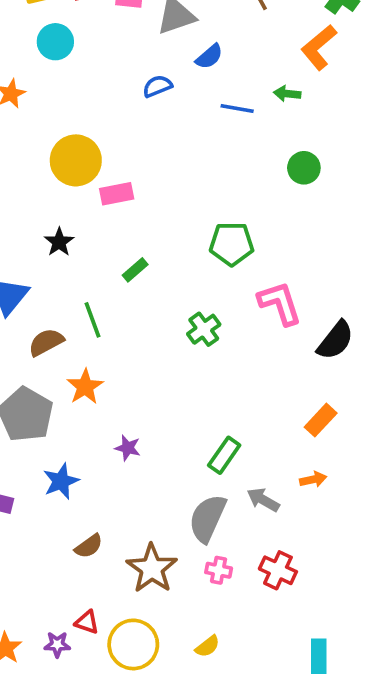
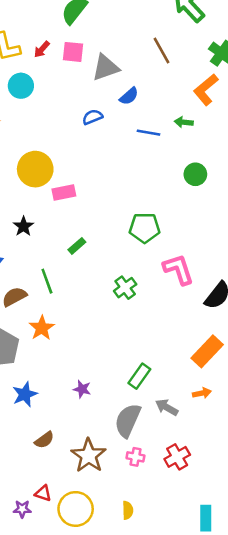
orange rectangle: (321, 420) -> (207, 351), size x1.4
purple star: (128, 448) -> (82, 389), moved
red cross: (278, 570) -> (177, 457), turned 35
yellow semicircle: (207, 646) -> (128, 510), turned -54

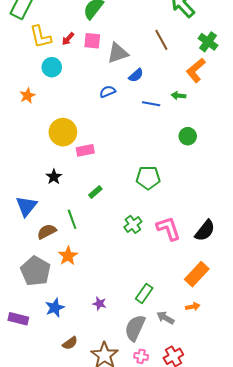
pink L-shape: (178, 269) -> (168, 228), moved

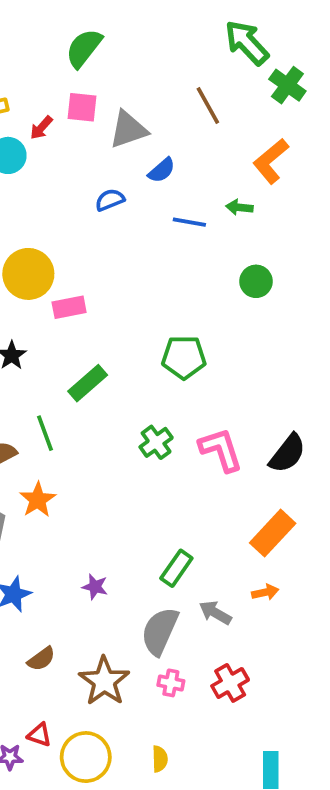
red arrow: (68, 39) -> (41, 128), moved
green cross: (208, 42) -> (287, 85), moved
green rectangle: (95, 192) -> (88, 383), size x1.5

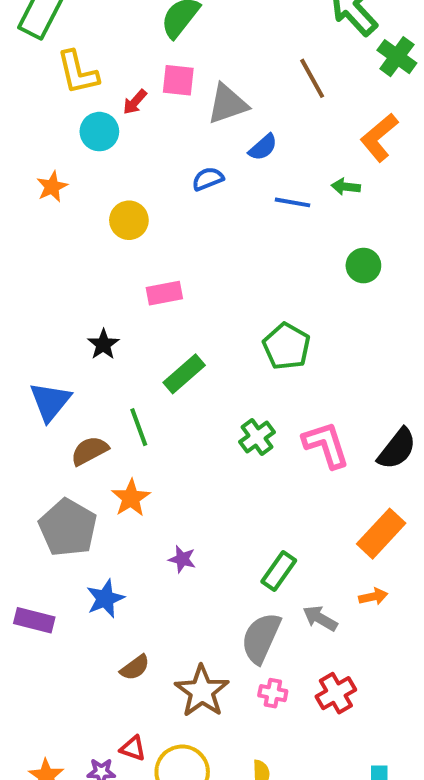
yellow circle: (28, 274) -> (129, 220), moved, size x0.7
green pentagon: (184, 357) -> (287, 346), turned 30
purple star: (95, 587) -> (182, 559), moved

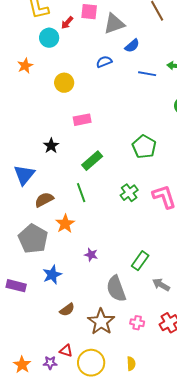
green line: (139, 427) -> (81, 193), moved
gray semicircle: (261, 638) -> (116, 289), moved, turned -44

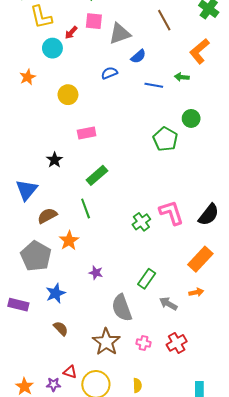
green pentagon: (144, 147) -> (165, 139), moved
green cross: (129, 193) -> (141, 222), moved
brown semicircle: (67, 310) -> (61, 328), moved, turned -98

